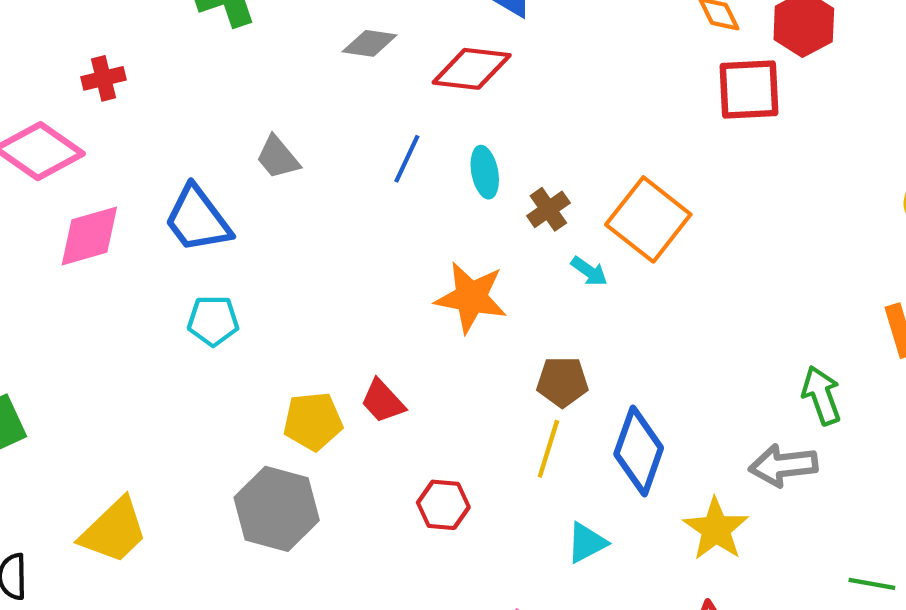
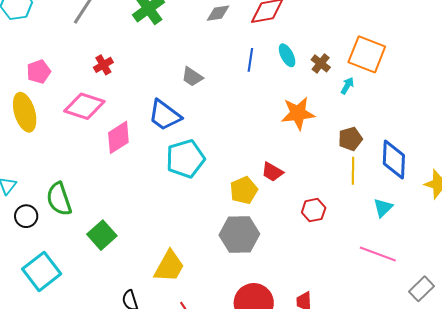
cyan arrow: (589, 271) -> (347, 86), turned -78
cyan pentagon: (213, 321) -> (185, 159), size x1.6

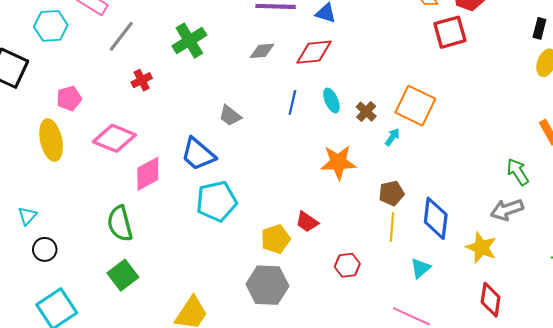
red cross: (103, 65) -> (142, 80), moved
green semicircle: (59, 199) -> (120, 224), moved

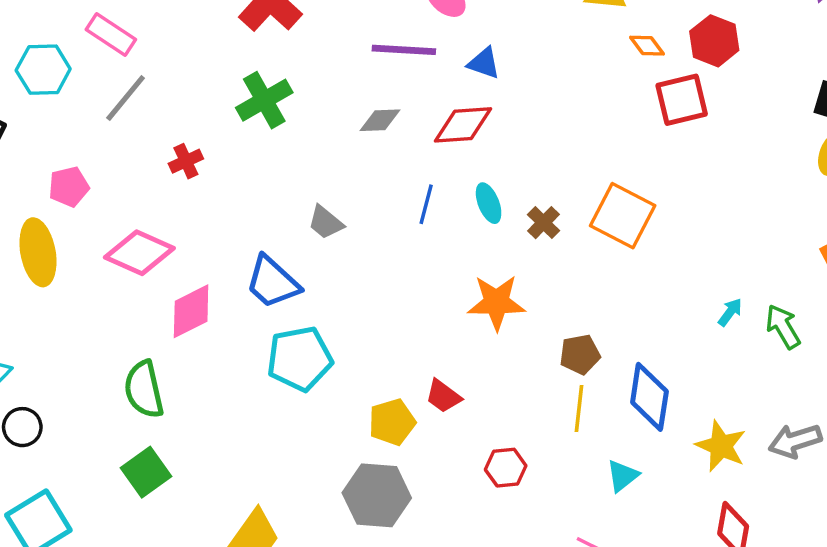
gray line: (121, 36) -> (126, 98), moved
cyan arrow: (392, 137) -> (730, 312), moved
gray arrow: (507, 210) -> (795, 441), moved

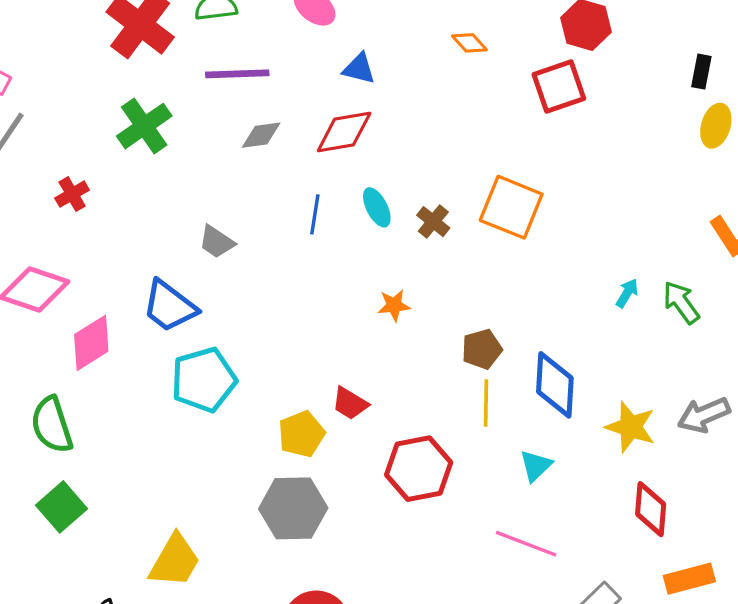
orange diamond: (647, 46) -> (469, 43), moved
purple line: (404, 50) -> (237, 74), moved
orange star: (496, 302) -> (394, 305), size x0.6
red hexagon: (506, 468) -> (419, 469), size x1.6

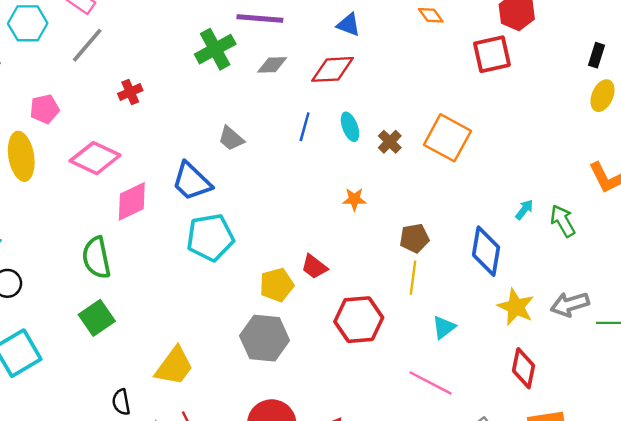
green cross: (144, 126) -> (215, 49), moved
blue diamond: (555, 385) -> (486, 251), moved

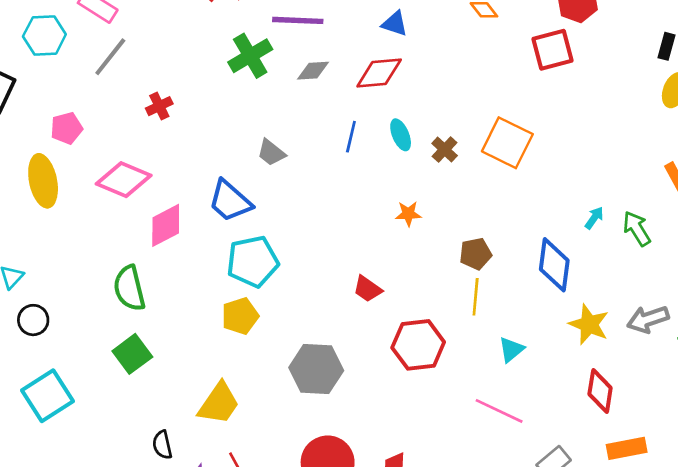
yellow pentagon: (277, 285) -> (240, 316), moved

